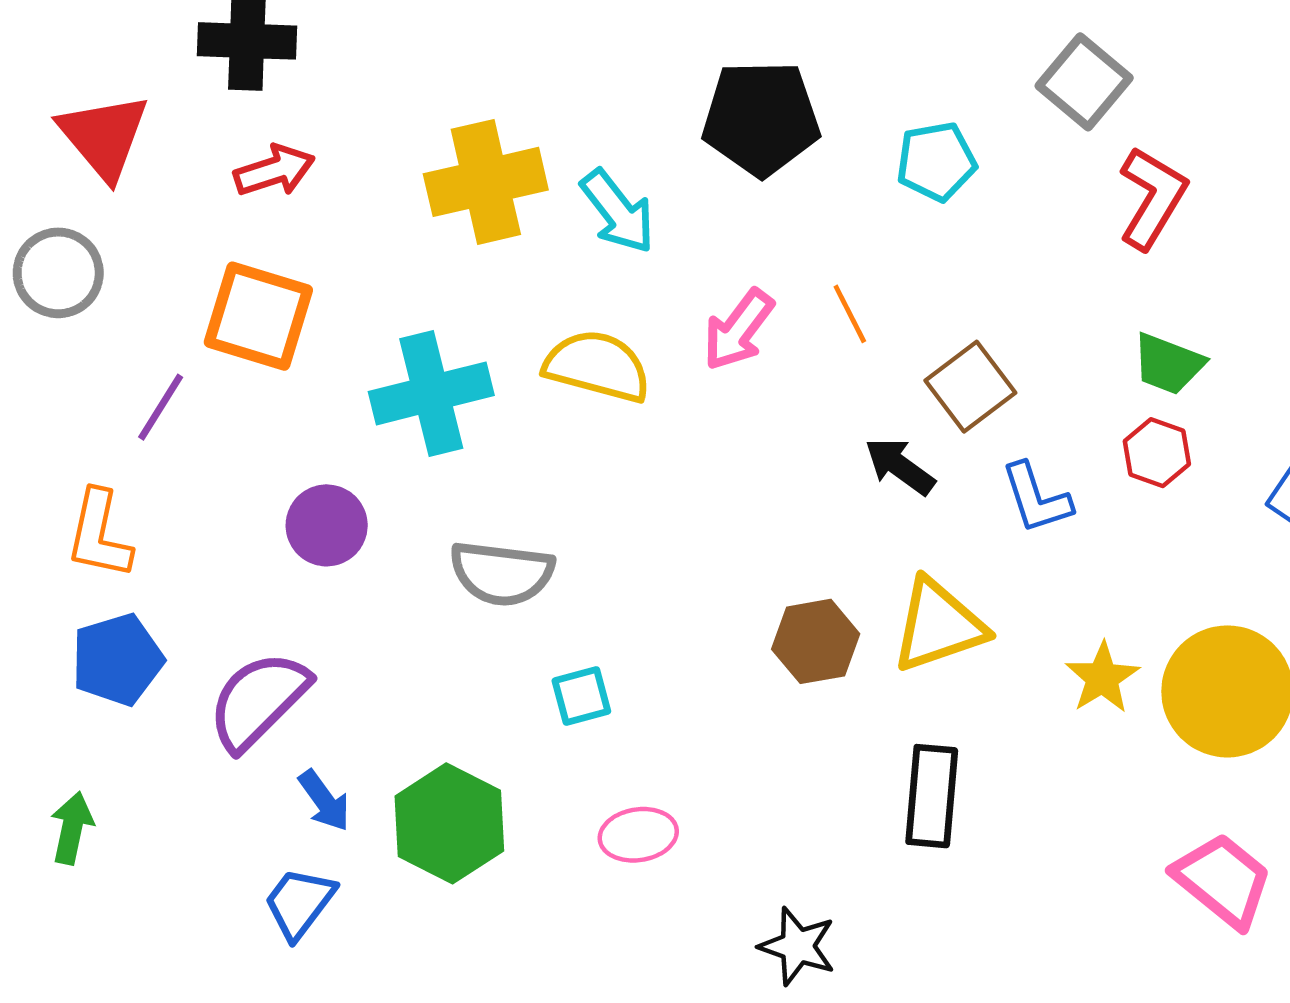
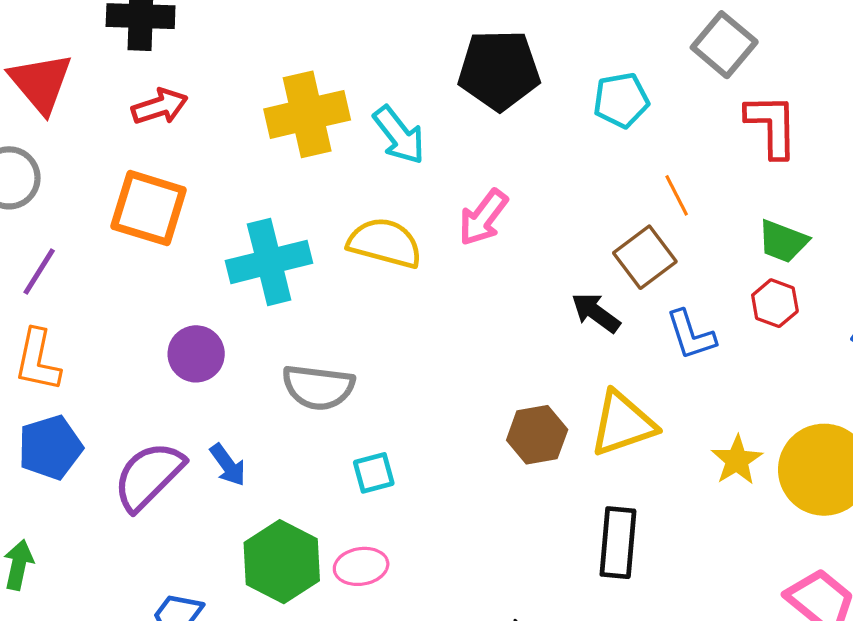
red L-shape: (1152, 198) -> (772, 126), turned -32
orange line: (850, 314) -> (677, 195), moved
purple line: (161, 407) -> (39, 271), moved
blue arrow: (324, 801) -> (228, 465), moved
pink ellipse: (638, 835) -> (361, 566), moved

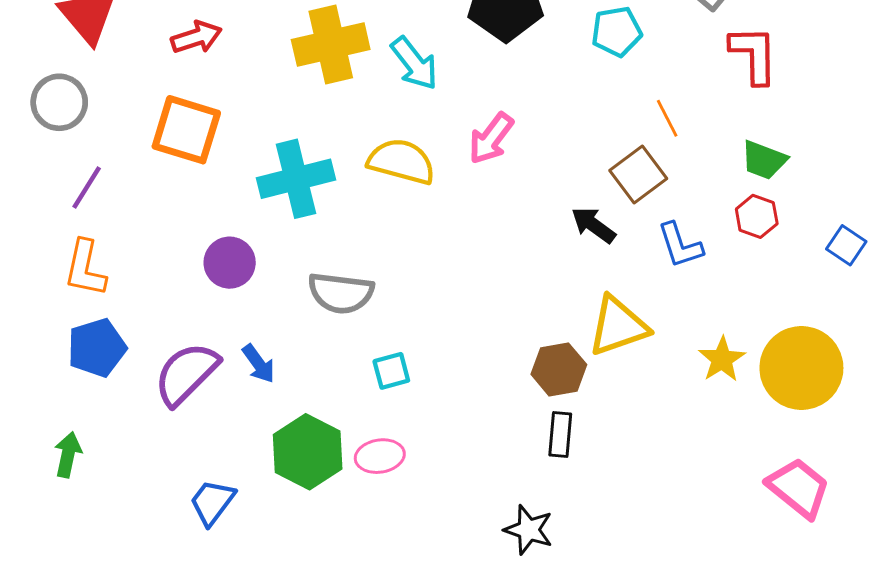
brown hexagon: (537, 435) -> (559, 369), moved
black rectangle: (618, 543) -> (560, 434), moved, size x0.7

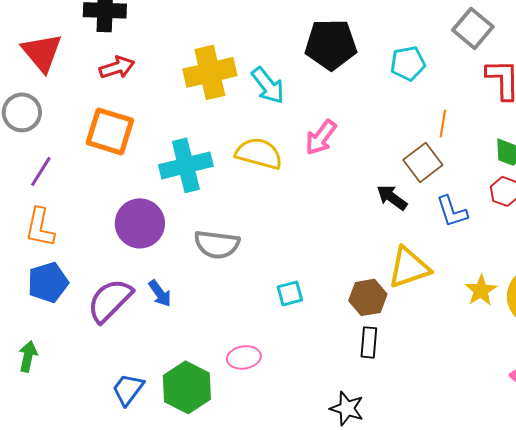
orange line: (667, 118) -> (443, 123), turned 36
purple circle: (230, 263) -> (140, 223), size x1.4
cyan square: (391, 371) -> (290, 293), moved
green hexagon: (308, 452) -> (187, 387), moved

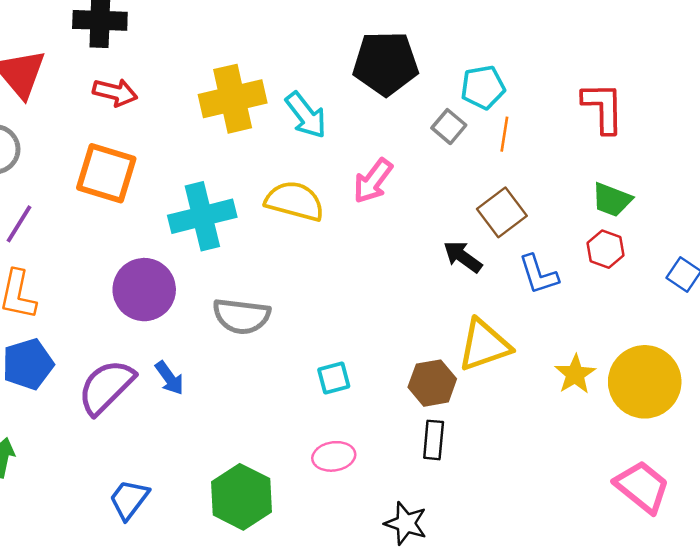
gray square: (473, 28) -> (449, 127), moved, size x0.7
red arrow: (117, 67) -> (115, 92), turned 32
orange line: (443, 123) -> (504, 134), moved
pink ellipse: (244, 357) -> (334, 456), moved
green hexagon: (187, 387) -> (241, 497), moved

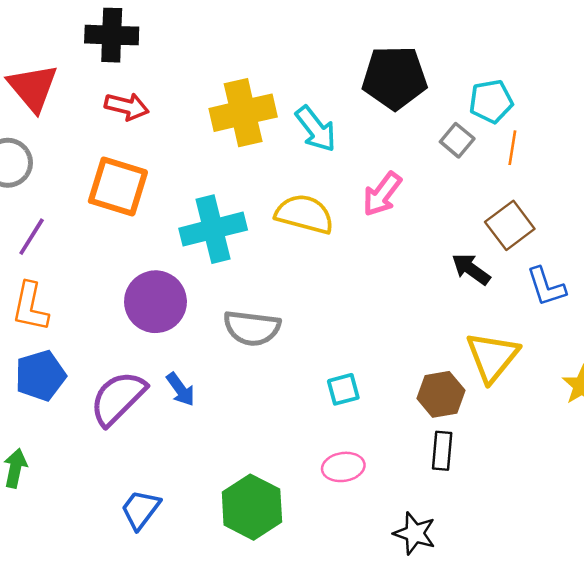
yellow triangle: (484, 345) -> (492, 357), turned -32

